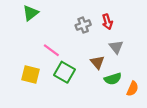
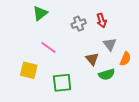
green triangle: (30, 13) -> (40, 13), moved
green square: (65, 72) -> (62, 83), moved, turned -36
orange semicircle: (133, 89) -> (125, 59), moved

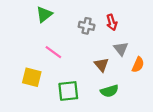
gray cross: (79, 24) -> (87, 26), turned 32
green semicircle: (107, 74) -> (109, 91), moved

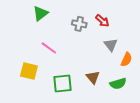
red arrow: (112, 22) -> (102, 21), turned -32
brown triangle: (101, 65) -> (93, 77), moved
green semicircle: (109, 91) -> (118, 84), moved

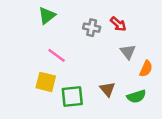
yellow square: (29, 71) -> (46, 82), moved

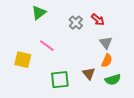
gray cross: (92, 28) -> (76, 23), turned 32
orange semicircle: (146, 69) -> (107, 61), moved
yellow square: (46, 82) -> (23, 60), moved

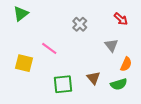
green triangle: (39, 13) -> (21, 14), moved
red arrow: (98, 20) -> (121, 19), moved
orange semicircle: (107, 61) -> (126, 64), moved

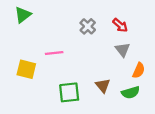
red arrow: (121, 19) -> (120, 25), moved
pink line: (49, 48) -> (54, 53), turned -42

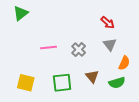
gray cross: (88, 26) -> (79, 50), moved
yellow square: (26, 69) -> (26, 83), moved

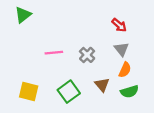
orange semicircle: (124, 63) -> (125, 70), moved
green square: (62, 83) -> (69, 92), turned -30

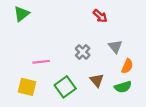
red arrow: (119, 25) -> (100, 16), moved
pink line: (54, 53) -> (41, 62), moved
orange semicircle: (125, 70) -> (127, 66), moved

